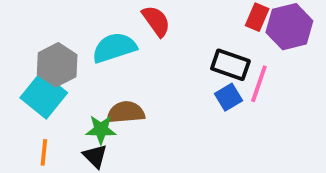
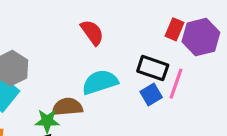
cyan semicircle: (114, 48) -> (100, 82), moved

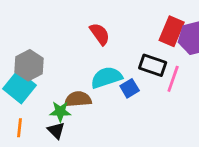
red rectangle: (174, 29) -> (172, 31), size x1.5
blue square: (151, 94) -> (130, 88), moved

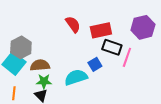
red rectangle: (172, 31) -> (101, 30), moved, turned 55
cyan semicircle: (106, 77) -> (76, 77), moved
brown semicircle: (78, 99) -> (40, 65), moved

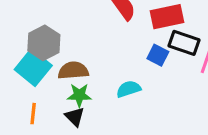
blue square: (95, 64) -> (158, 55), moved, turned -32
cyan semicircle: (76, 77) -> (129, 89), size x0.7

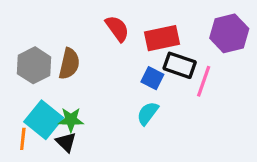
cyan square: (33, 67) -> (44, 120), moved
brown semicircle: (73, 71) -> (69, 64), moved, turned 108
cyan semicircle: (129, 89) -> (148, 113), moved, turned -35

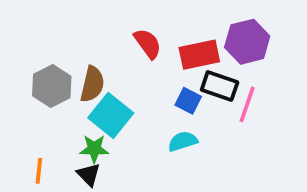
purple hexagon: (229, 33) -> (247, 42), moved
cyan semicircle: (148, 113) -> (183, 141), turned 35
cyan square: (44, 120) -> (111, 115), moved

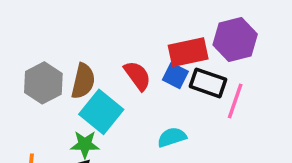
red semicircle: (148, 44) -> (137, 76), moved
blue square: (188, 101) -> (175, 76), moved

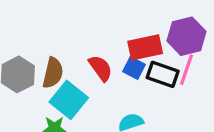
pink line: (235, 101) -> (186, 70), moved

